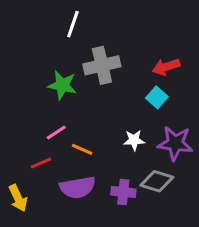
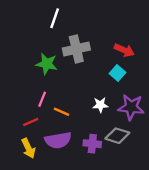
red arrow: (166, 67) -> (124, 50), turned -138
pink line: (56, 132) -> (42, 99), turned -35
yellow arrow: (18, 198) -> (28, 148), moved

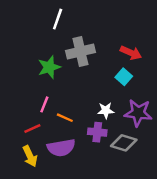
green star: (47, 64) -> (49, 67), turned -30
purple cross: (92, 144) -> (97, 132), moved

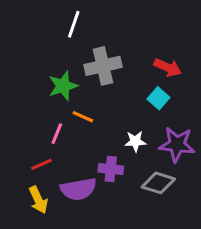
orange line: (65, 118) -> (83, 117), moved
purple cross: (97, 132) -> (111, 169), moved

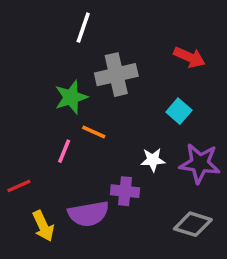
red arrow: (168, 67) -> (189, 57), moved
red line: (41, 164) -> (19, 186), moved
gray diamond: (158, 183) -> (193, 224), moved

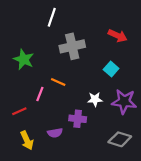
green star: (71, 97) -> (24, 59), moved, turned -30
red line: (19, 186) -> (19, 111), moved
purple semicircle: (88, 214) -> (55, 133), size x0.6

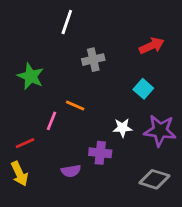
red arrow: (118, 36) -> (152, 46), turned -48
gray cross: (72, 46) -> (93, 60), size x0.7
yellow arrow: (27, 140) -> (19, 174), moved

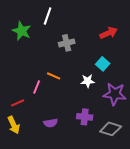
green star: (31, 76) -> (22, 31), moved
white star: (122, 128) -> (88, 81), moved
purple cross: (100, 153) -> (85, 117), moved

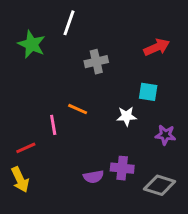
cyan square: (103, 64) -> (148, 92), turned -32
pink line: (37, 87) -> (53, 125), turned -32
purple star: (115, 94) -> (165, 135), size x0.6
purple semicircle: (51, 123) -> (93, 177), moved

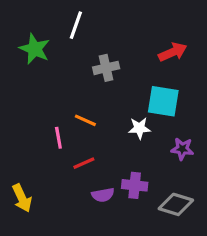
cyan square: (148, 92) -> (163, 101), size x1.5
red line: (26, 148) -> (84, 163), moved

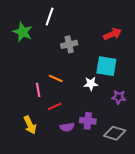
yellow arrow: (22, 198) -> (30, 125), moved

